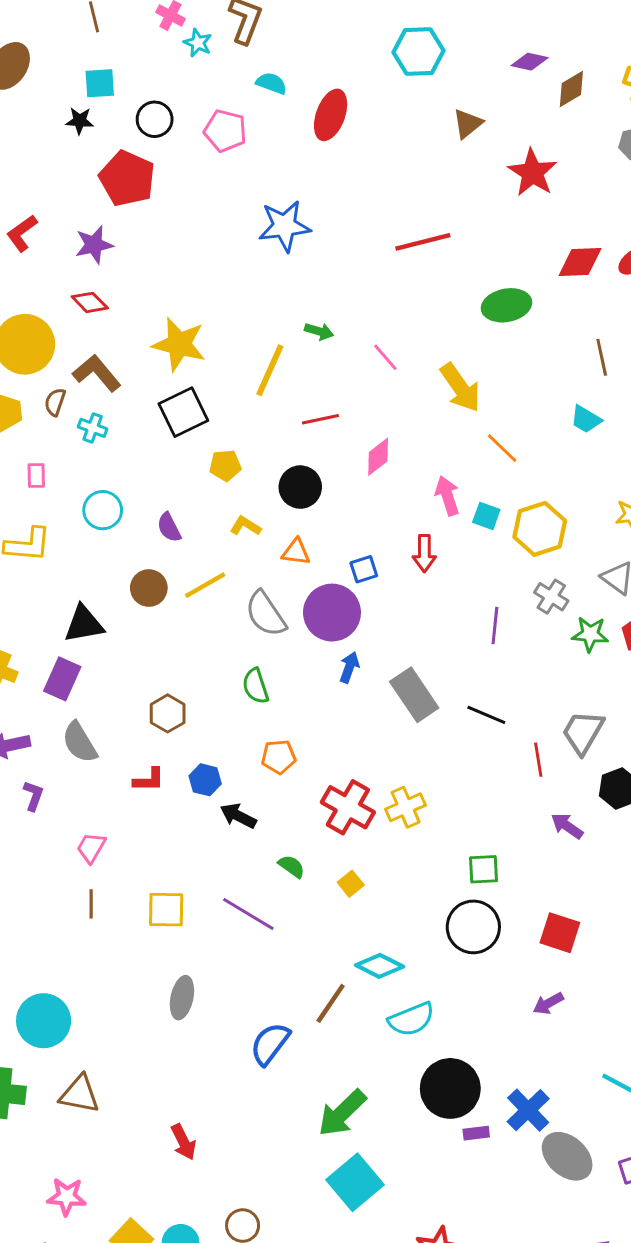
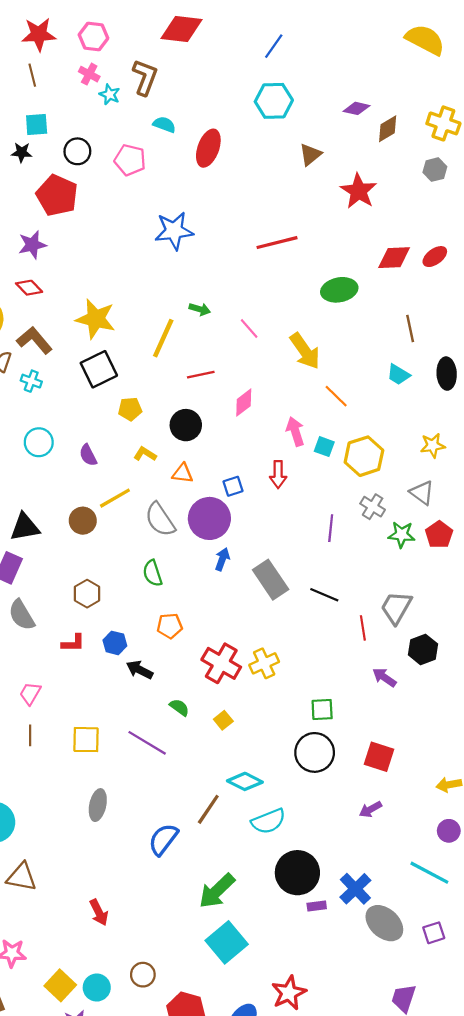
brown circle: (149, 588) -> (83, 521), moved

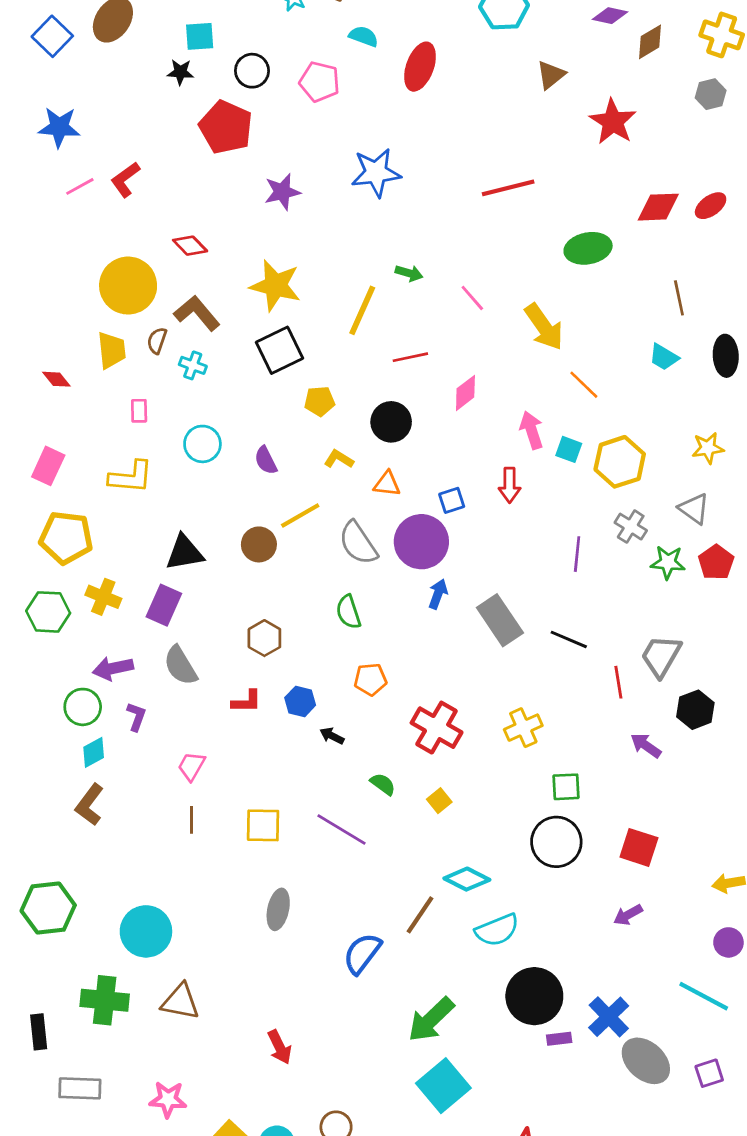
purple star: (32, 245) -> (282, 192), moved
yellow cross: (264, 663) -> (523, 728), moved
black arrow: (140, 670) -> (332, 736), size x0.7

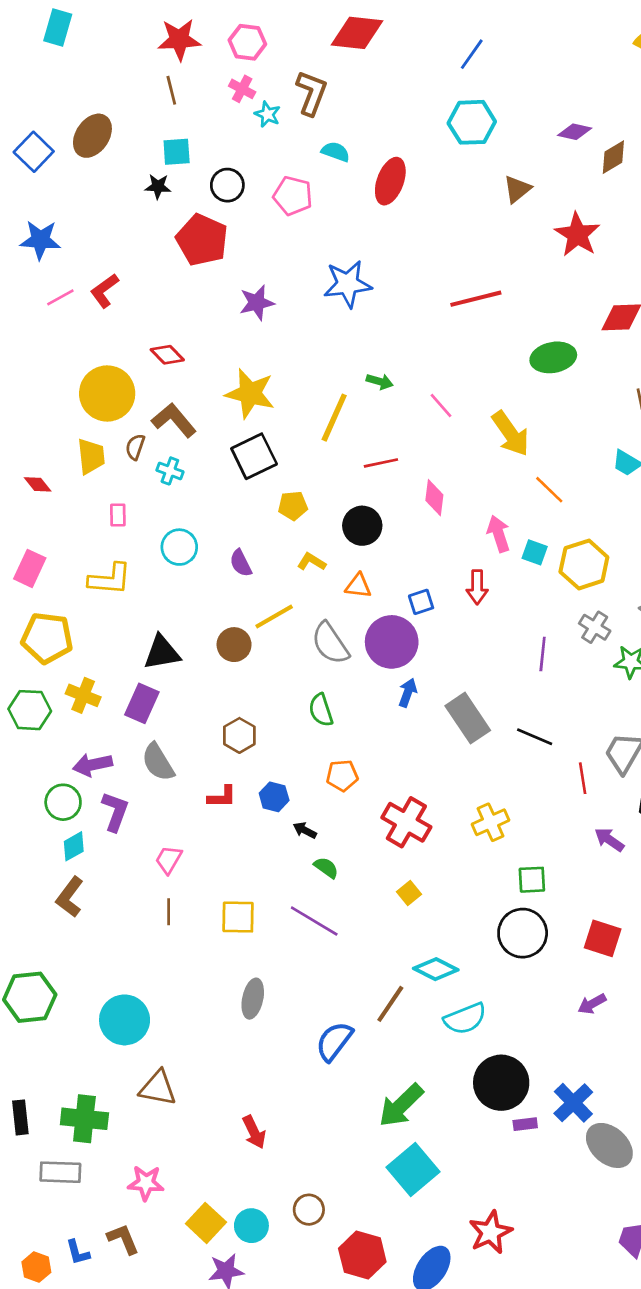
pink diamond: (465, 393) -> (434, 498), turned -45
purple L-shape: (136, 717) -> (115, 812), size x1.4
green semicircle: (383, 784) -> (326, 868), moved
green cross: (105, 1000) -> (84, 1119), moved

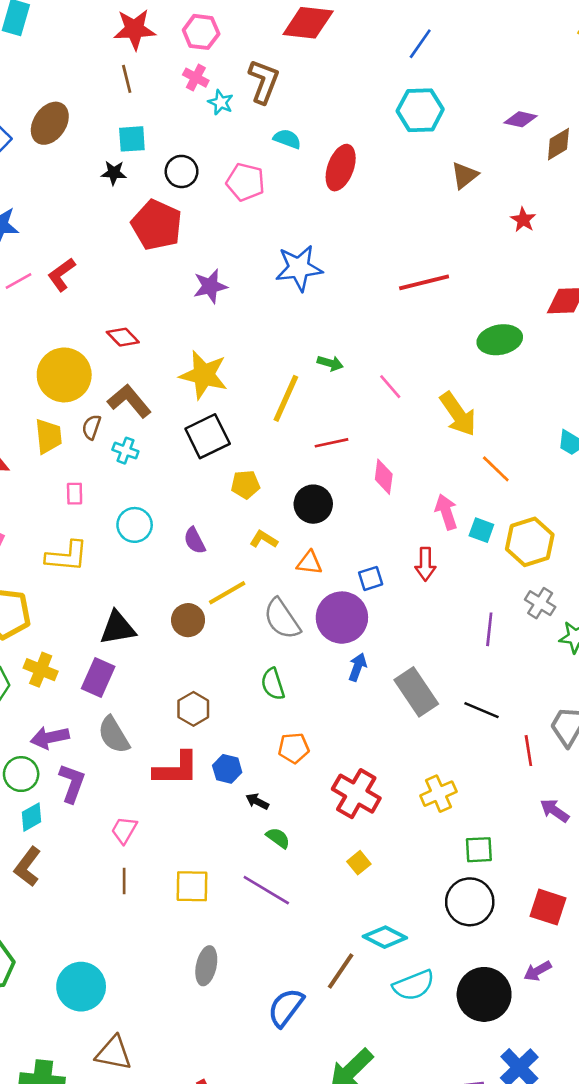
red star: (577, 235) -> (523, 220), size x0.6
red L-shape: (222, 797) -> (176, 769), size x1.6
black circle: (501, 1083) -> (484, 994), moved

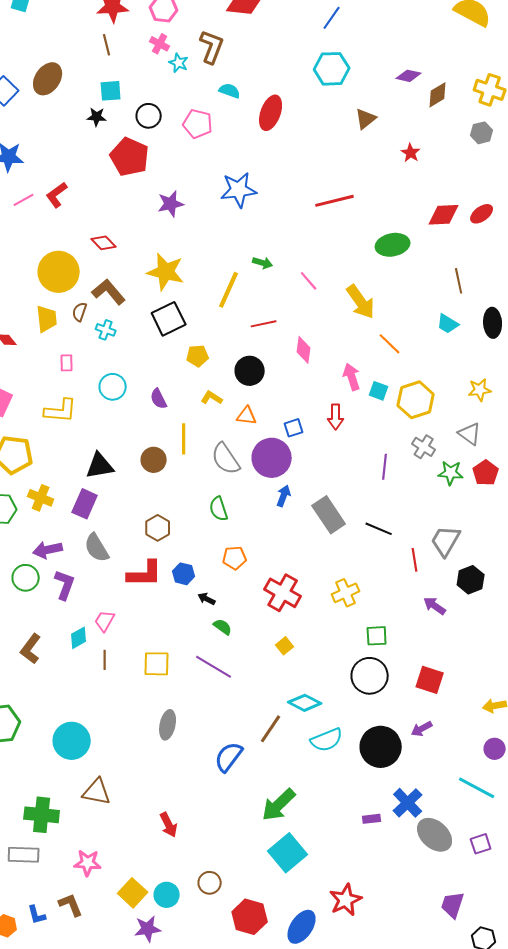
yellow line: (227, 593) -> (184, 439), turned -60
cyan diamond: (32, 817) -> (79, 638), moved

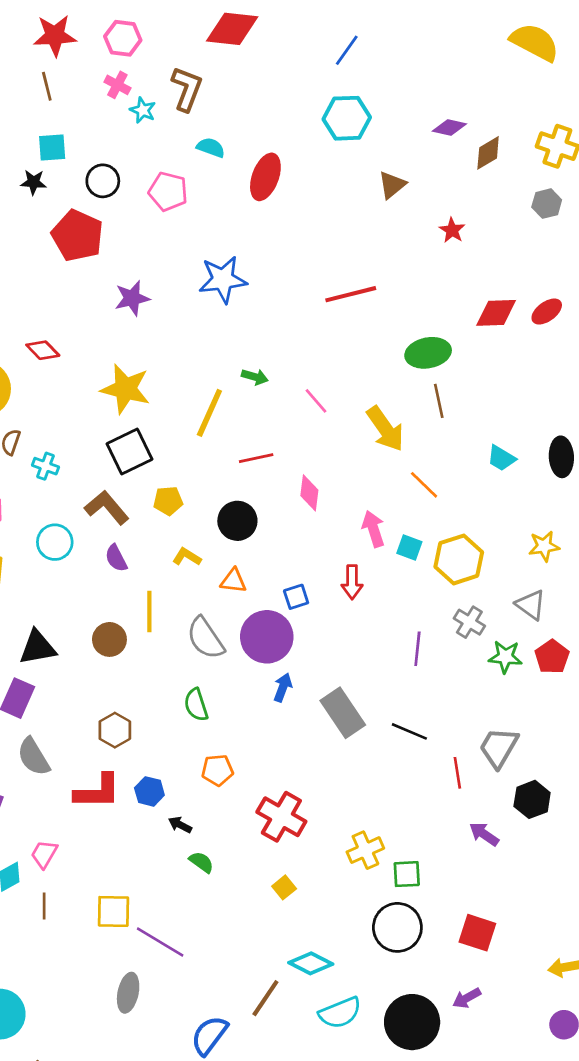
brown line: (459, 281) -> (439, 401), moved
brown L-shape: (109, 292) -> (107, 507), moved
yellow cross: (346, 593) -> (365, 850), moved
purple line: (214, 667) -> (160, 942), moved

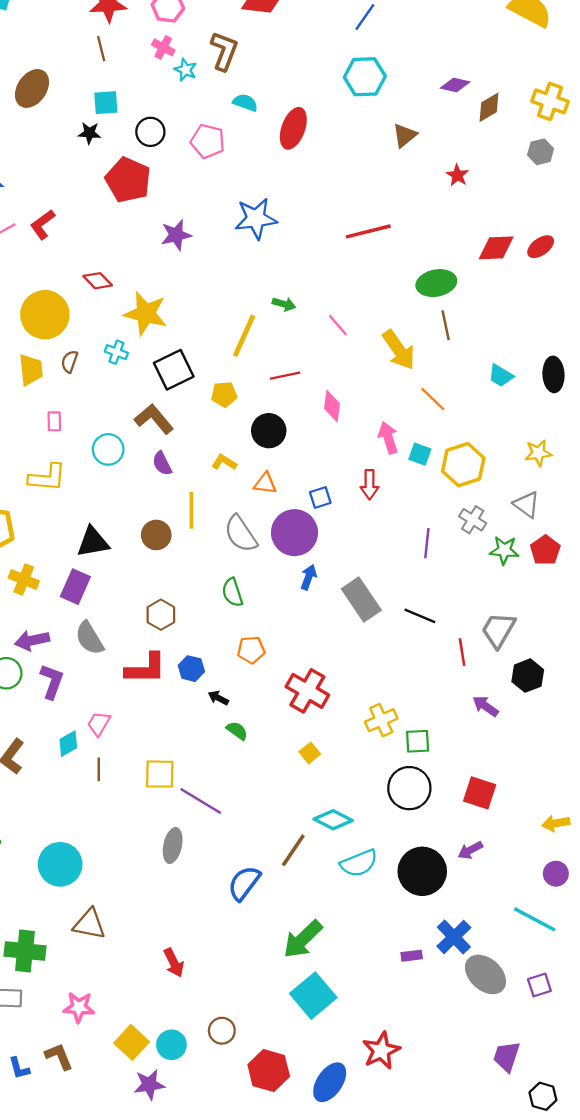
yellow star: (125, 389) -> (146, 313), moved
cyan cross: (45, 466) -> (116, 352), moved
yellow pentagon: (168, 501) -> (224, 394), moved

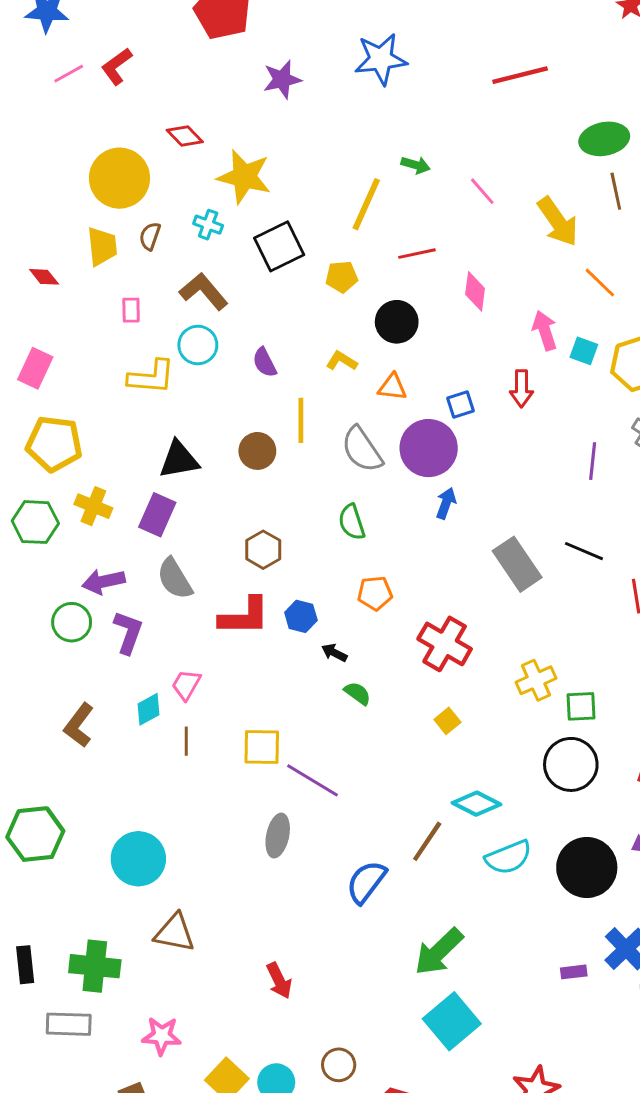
brown L-shape: (154, 419) -> (204, 291), moved
yellow L-shape: (47, 478) -> (151, 377), moved
gray rectangle: (361, 599) -> (517, 564), moved

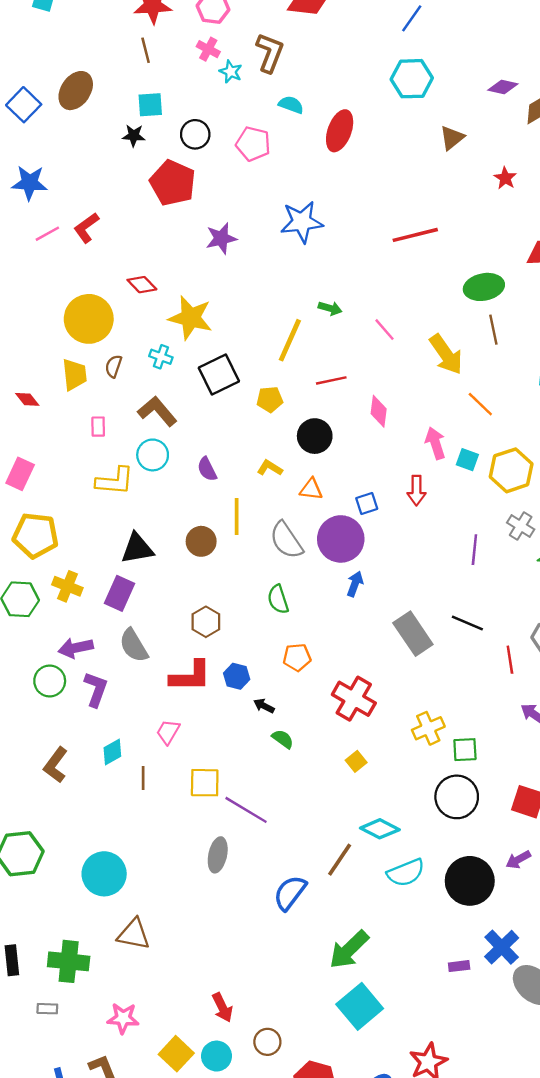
pink trapezoid: (186, 685) -> (168, 732), moved
red arrow: (279, 981) -> (222, 1008), moved
gray rectangle: (69, 1024) -> (47, 1009), size x0.6

